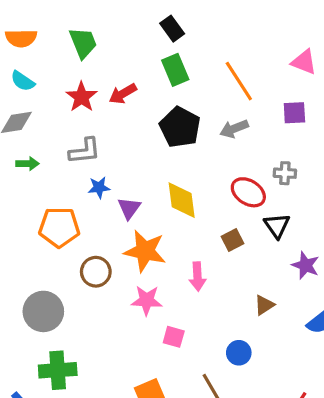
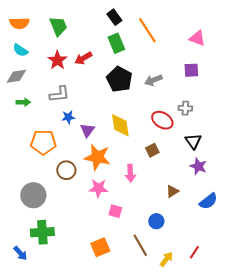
orange line: (239, 81) -> (147, 30), moved
black triangle: (277, 226) -> (193, 141), moved

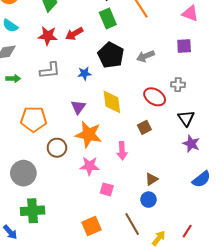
red star: (57, 60) -> (48, 36), turned -30
blue star: (68, 117) -> (84, 73), moved
brown triangle: (172, 191) -> (152, 179), moved

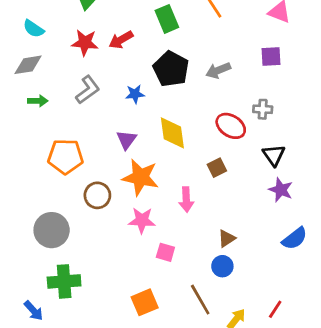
gray L-shape: (50, 70) -> (88, 90), turned -30

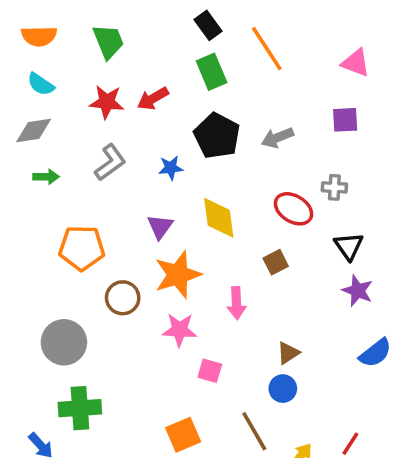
orange star: (140, 177) -> (178, 275), turned -30

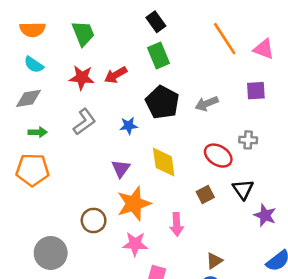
orange line: (267, 49) -> (225, 39), moved
black triangle: (349, 246) -> (243, 189), moved
orange pentagon: (82, 248) -> (32, 170), moved

